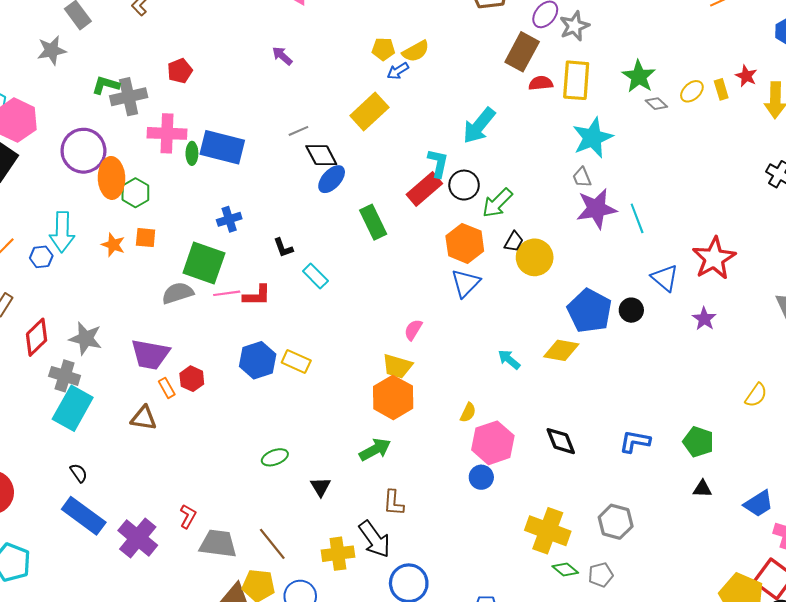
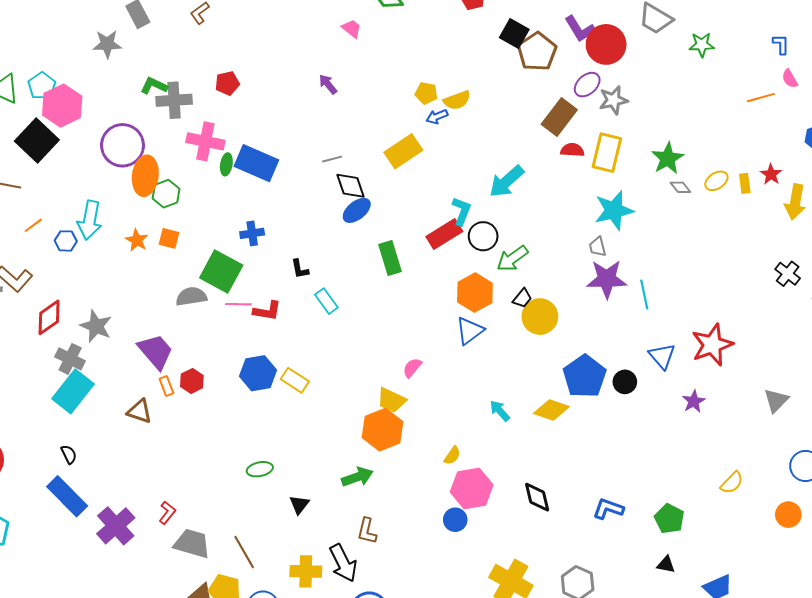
purple trapezoid: (150, 354) -> (156, 351), turned -150

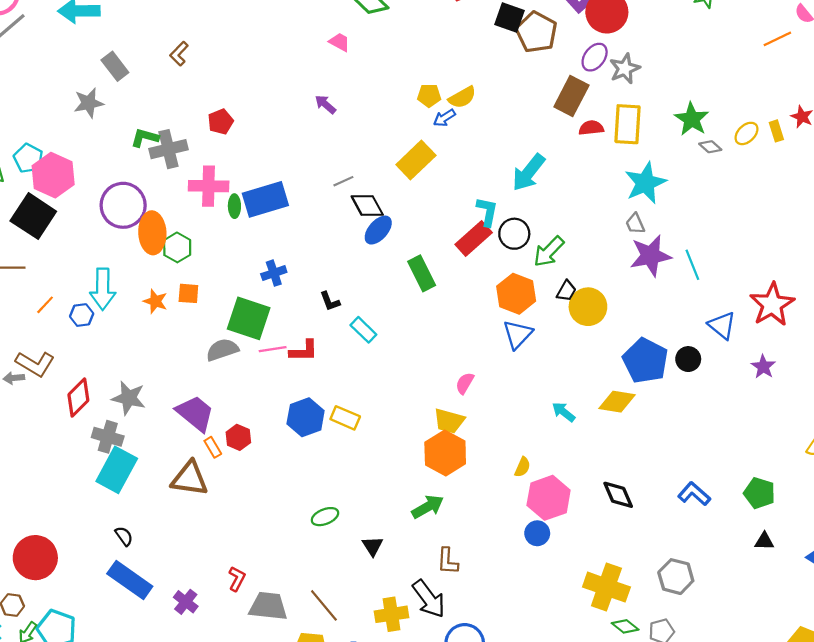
blue rectangle: (256, 163) -> (265, 199), turned -30
brown triangle: (140, 411) -> (190, 479), size x1.4
blue L-shape: (608, 509) -> (694, 494), turned 32
purple cross: (116, 526) -> (186, 602), size x0.6

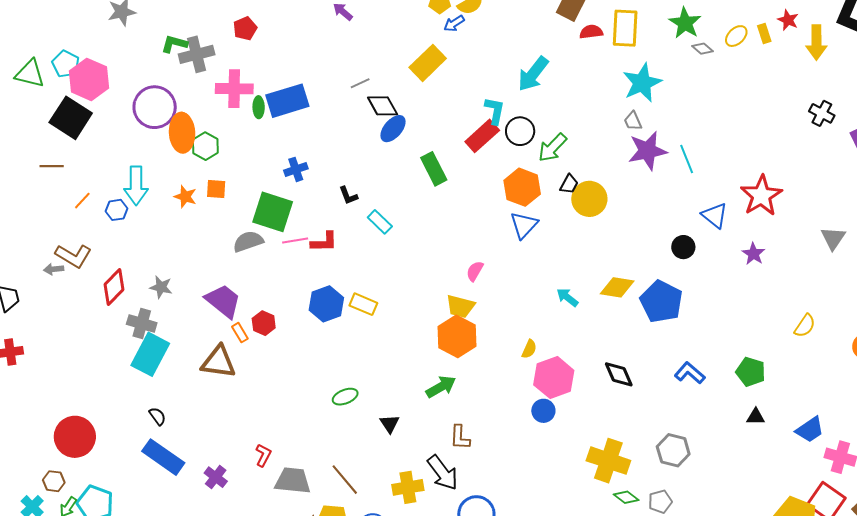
blue pentagon: (645, 361) -> (661, 301), moved
gray star: (129, 398) -> (161, 287), size x0.7

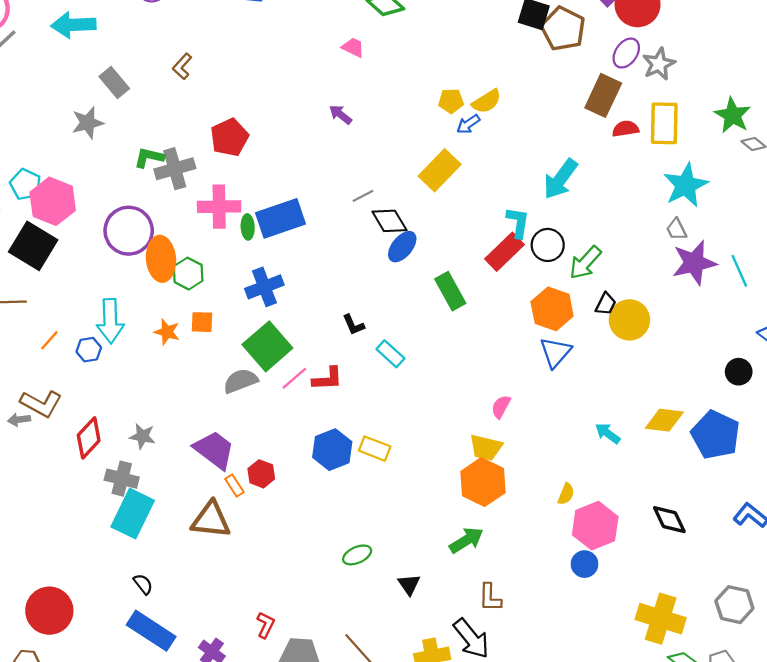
red pentagon: (245, 28) -> (229, 137), size x1.4
blue cross: (296, 169) -> (264, 287), moved, size x1.4
green square: (273, 212) -> (267, 346), turned 33
pink line: (295, 241) -> (294, 378), turned -30

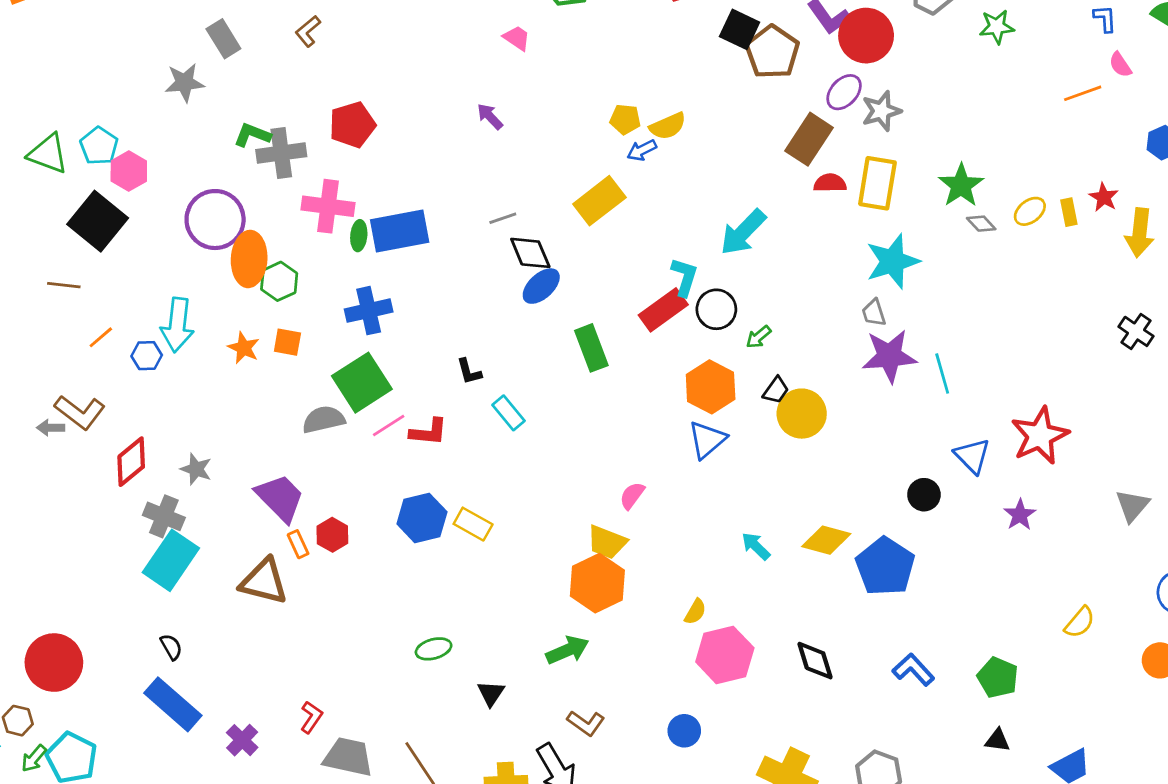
pink hexagon: (53, 201) -> (129, 171), size x0.7
green arrow: (585, 263) -> (758, 337), size x0.6
blue circle: (585, 564) -> (684, 731), moved
brown L-shape: (490, 597) -> (586, 723), turned -64

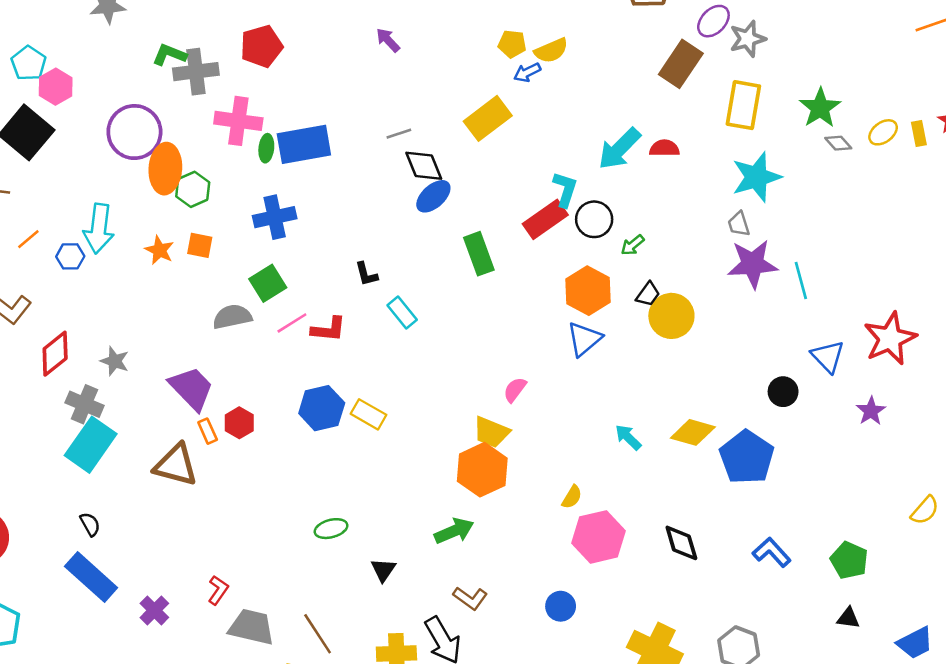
red semicircle: (830, 183) -> (664, 148), moved
green square: (362, 383) -> (268, 283), size x0.7

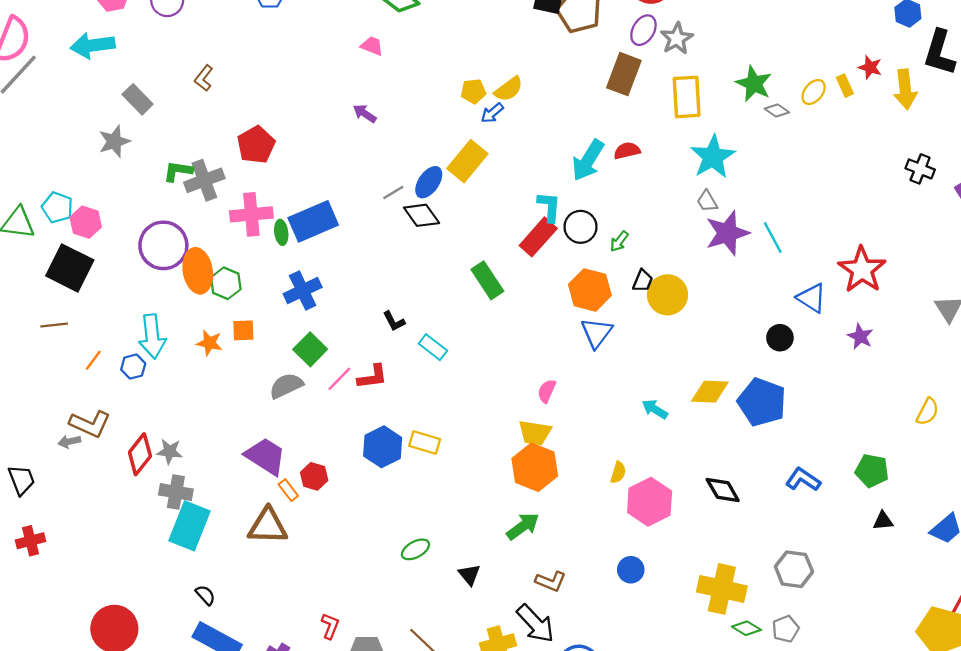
blue ellipse: (433, 196) -> (429, 182), moved
gray star: (115, 361) -> (169, 451), moved

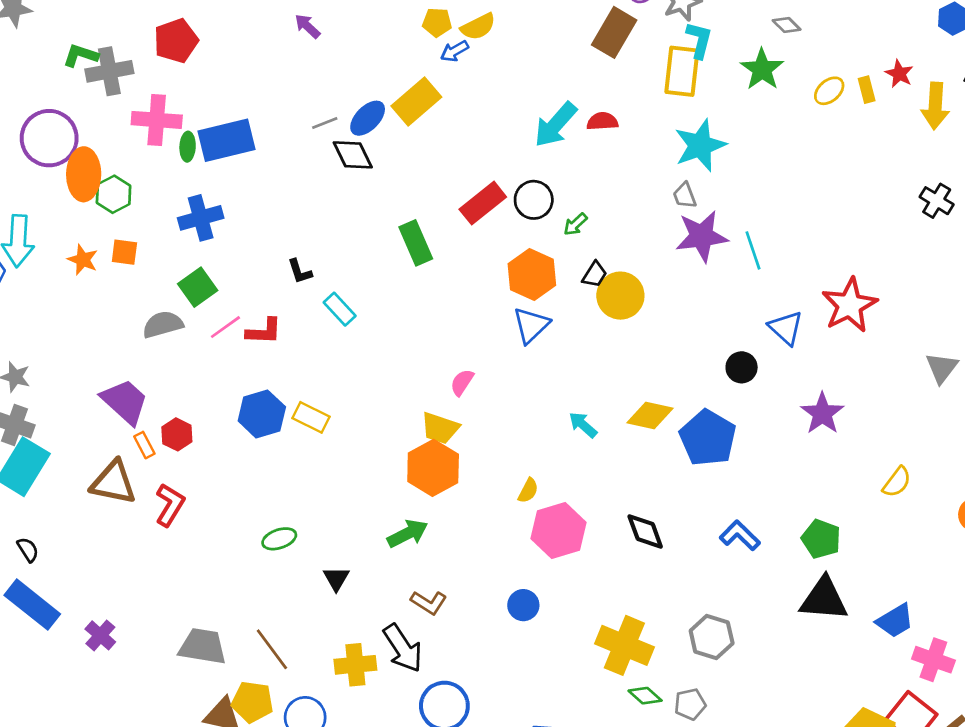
gray diamond: (777, 111) -> (787, 25), moved
cyan L-shape: (549, 207) -> (699, 40), moved
purple star: (860, 336) -> (822, 413), moved, size x1.4
black triangle: (883, 521) -> (824, 599), size x2.0
red L-shape: (330, 626) -> (170, 505), moved, size x1.4

